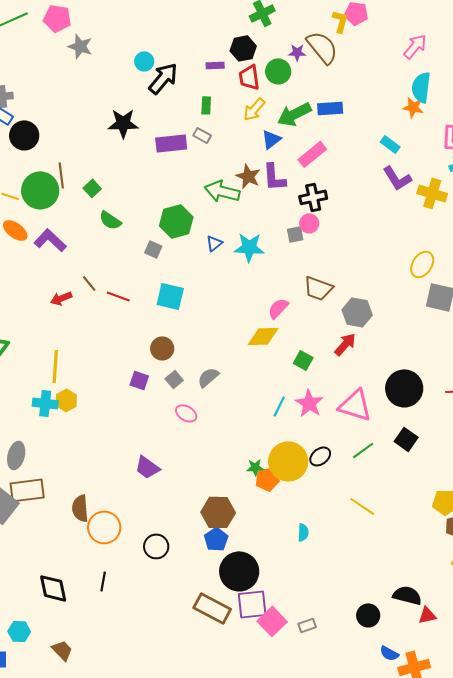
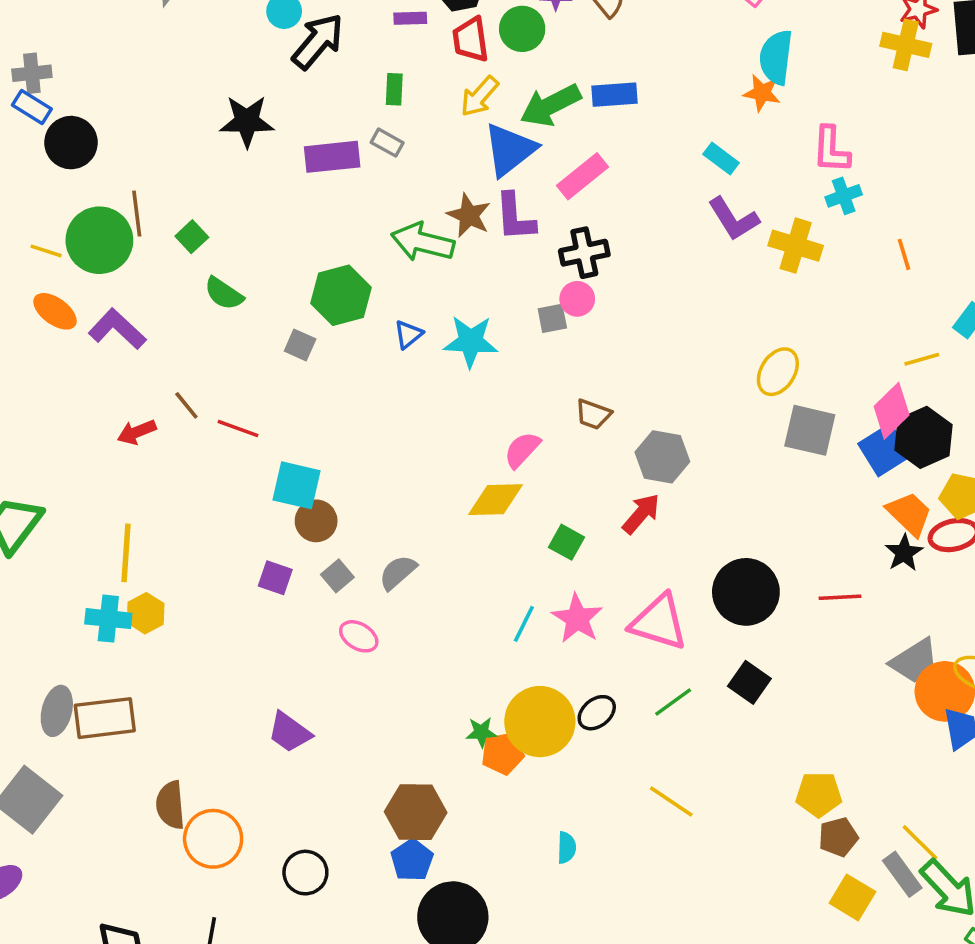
blue triangle: (271, 139) -> (510, 150), size x1.6
brown trapezoid: (318, 288) -> (593, 414), size x0.7
cyan square: (170, 296) -> (297, 485), moved
brown rectangle: (27, 490) -> (105, 718), moved

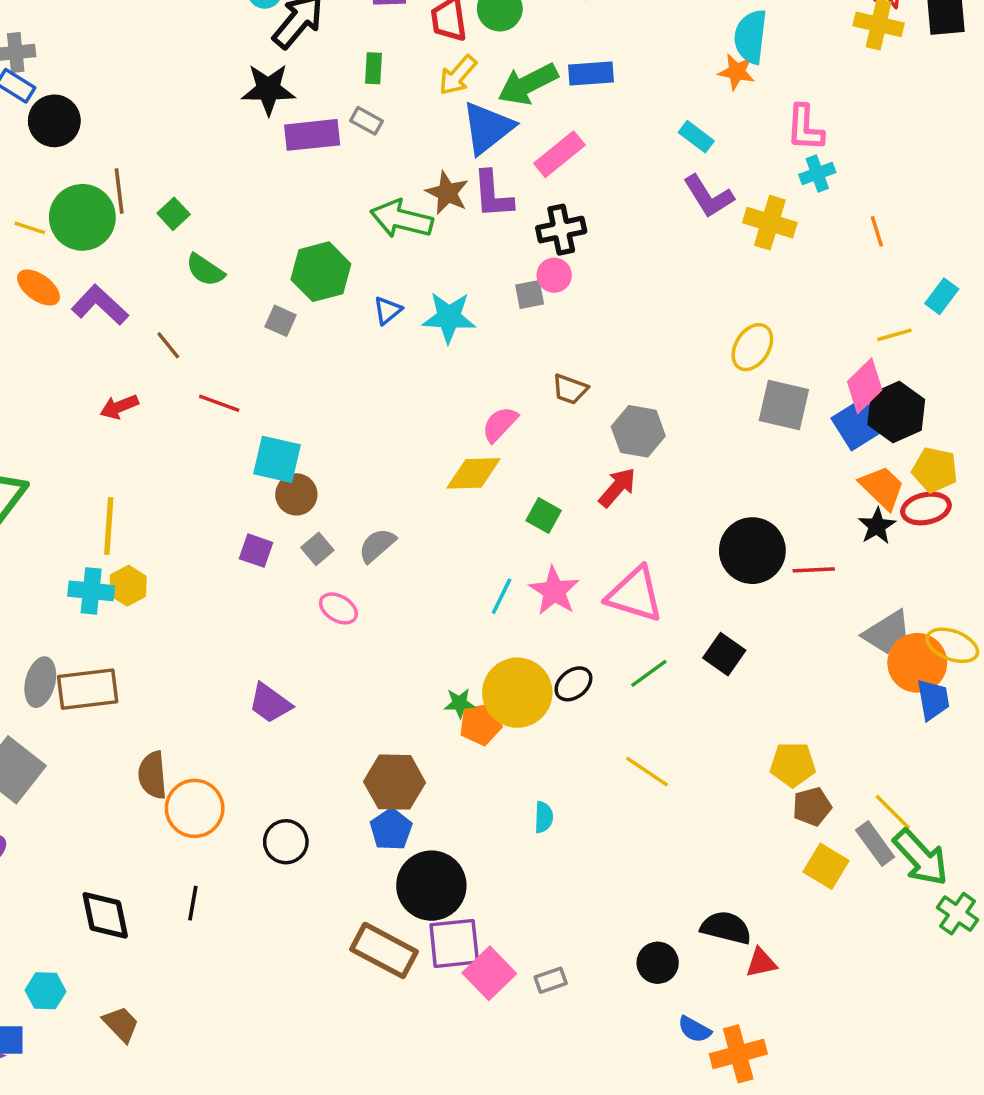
black star: (247, 121) -> (268, 89), moved
brown line: (186, 405) -> (168, 345), moved
black circle: (746, 592) -> (752, 551), moved

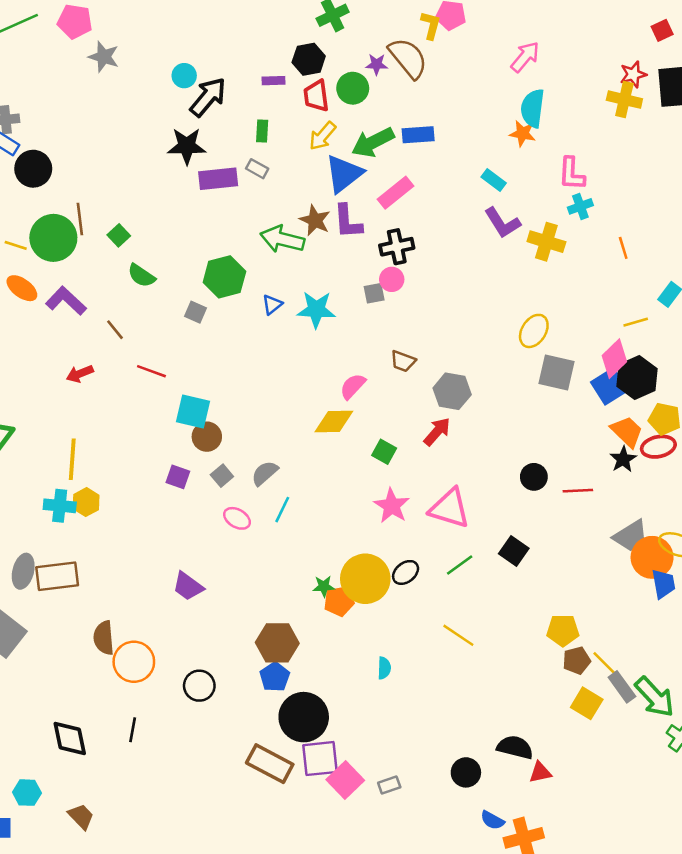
black circle: (752, 551) -> (534, 477), size x0.6
cyan line: (502, 596) -> (282, 510), moved
yellow line: (893, 812) -> (606, 664), moved

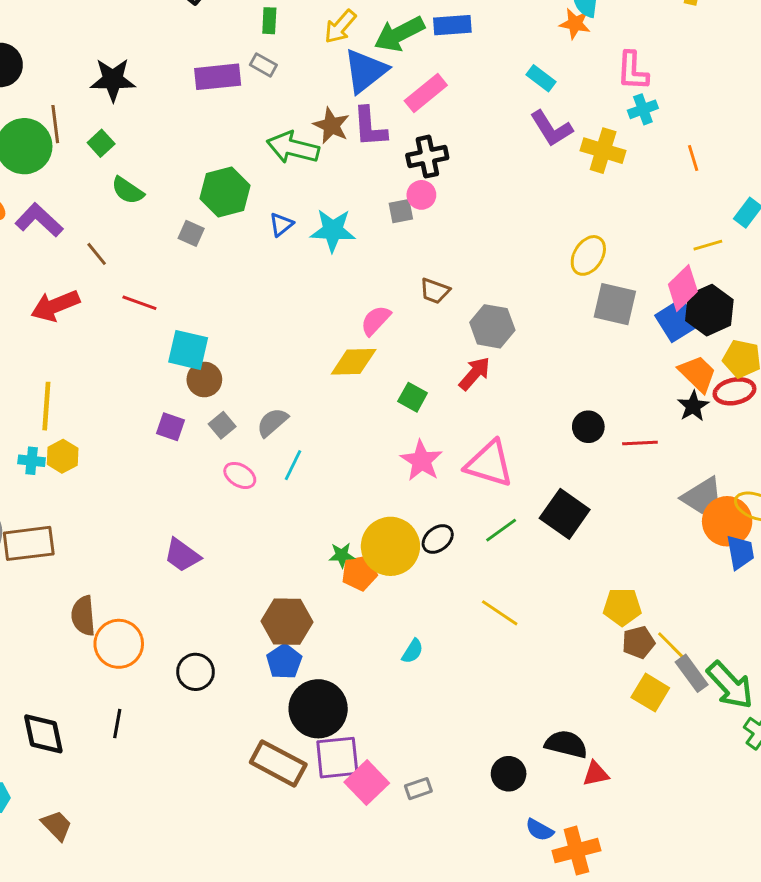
black star: (187, 146) -> (113, 80), moved
red arrow: (80, 374) -> (55, 306), size x1.5
cyan cross: (60, 506) -> (32, 461), size x0.7
black square: (514, 551) -> (565, 514), size x1.4
cyan semicircle: (384, 668) -> (413, 651), turned 30

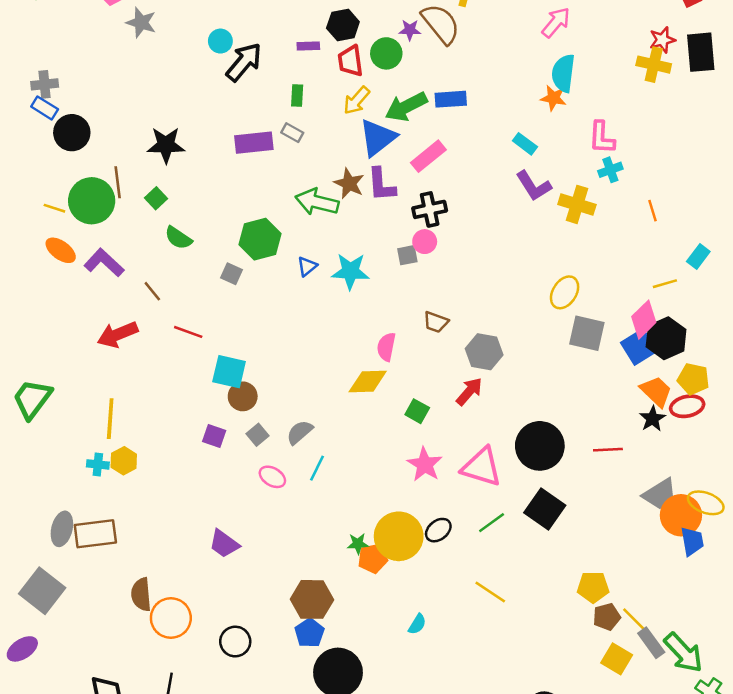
pink semicircle: (376, 320) -> (386, 347), turned -32
black circle: (588, 427) -> (540, 446), moved, size x1.8

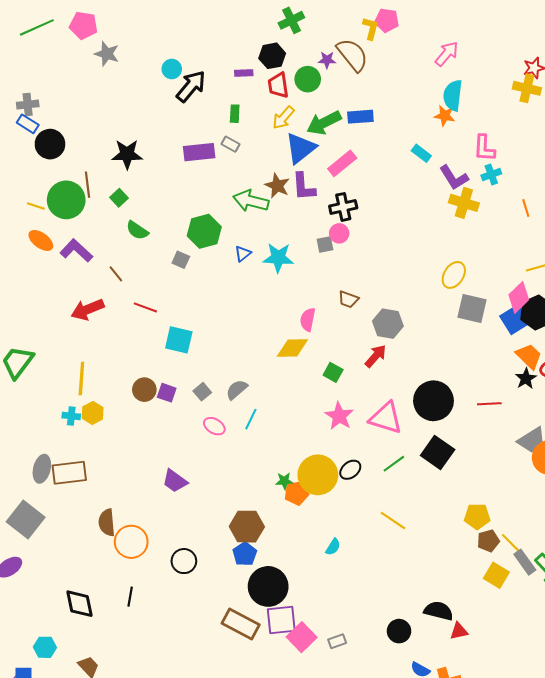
purple L-shape: (534, 186) -> (454, 178), moved
brown circle: (243, 396) -> (144, 390), moved

